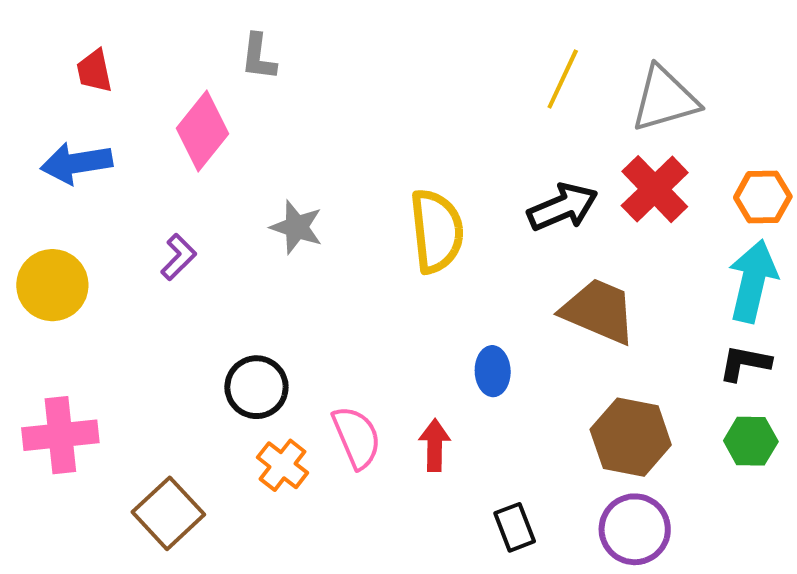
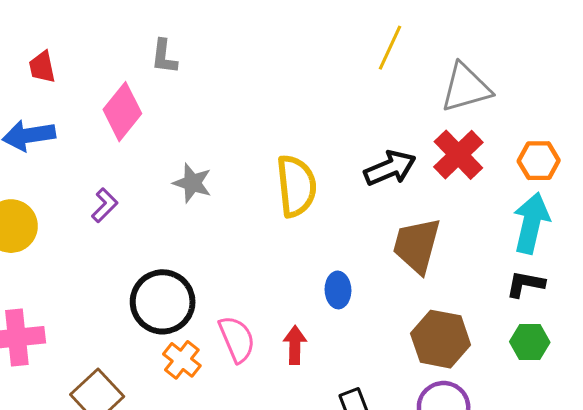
yellow line: (563, 79) -> (390, 48), moved
brown trapezoid: (599, 311) -> (417, 245), turned -98
black circle: (256, 387) -> (163, 302), size x1.4

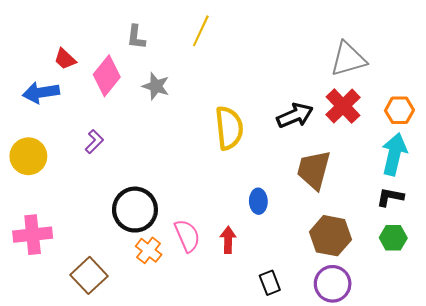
yellow line: (390, 48) -> (201, 31), moved
red trapezoid: (42, 67) -> (65, 59), moved, turned -35
gray star: (192, 183) -> (156, 86), moved

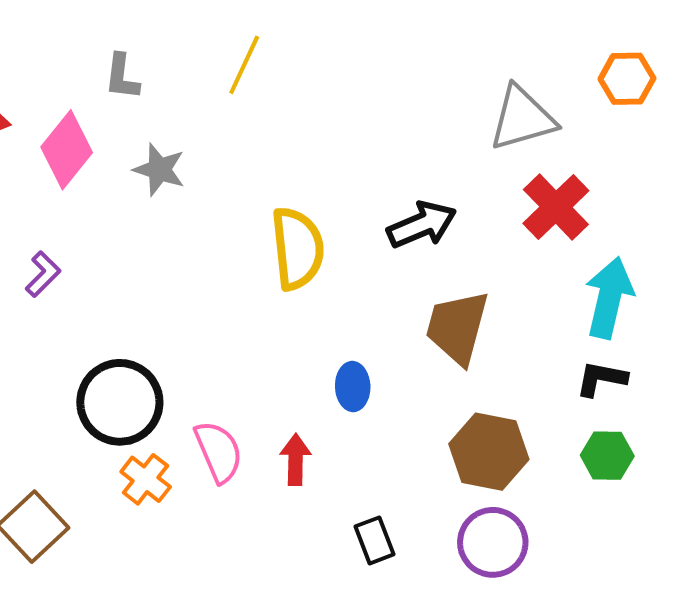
red cross: (343, 106) -> (556, 207), moved
orange hexagon: (399, 110) -> (627, 79), moved

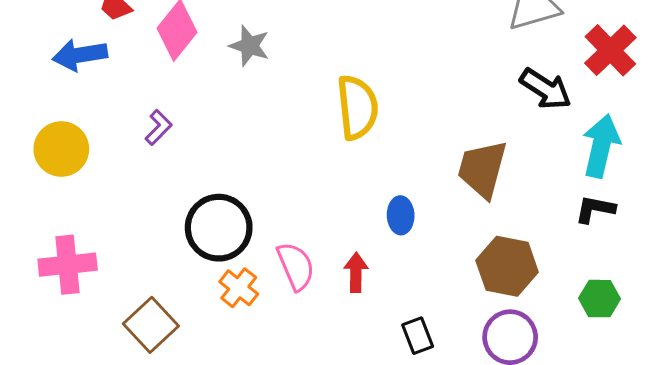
red cross: (556, 207) -> (610, 50), moved
black arrow: (422, 225) -> (546, 89), moved, turned 56
green hexagon: (607, 456) -> (600, 299), moved

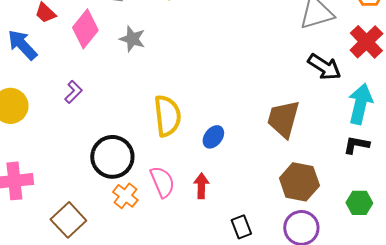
blue arrow: (80, 55) -> (22, 45), turned 56
yellow semicircle: (357, 107) -> (167, 116), moved
blue ellipse: (401, 215) -> (213, 137), moved, turned 40

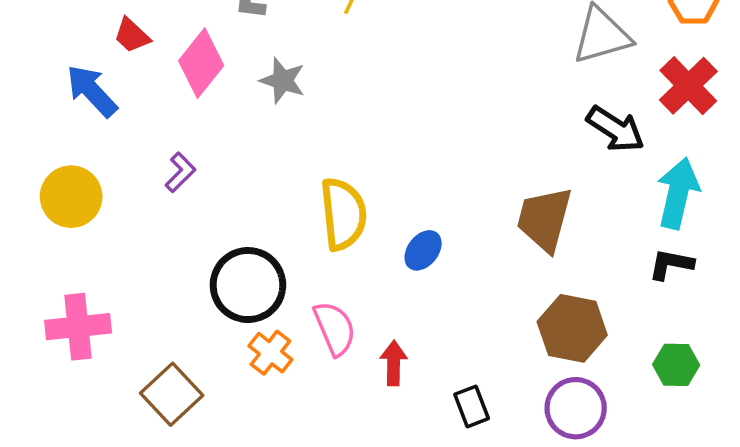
red arrow: (201, 186) -> (394, 363), moved

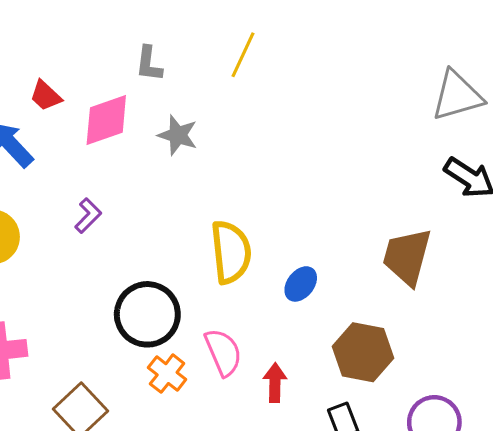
pink diamond: (201, 63) -> (106, 120), turned 32
brown hexagon: (572, 328) -> (363, 352), moved

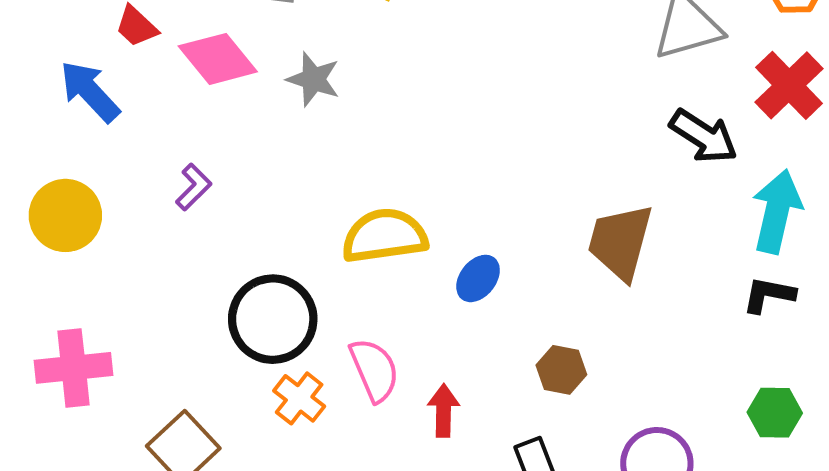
pink diamond: (106, 120) -> (218, 59), turned 70
yellow semicircle: (231, 252) -> (385, 236), turned -92
brown hexagon: (363, 352) -> (561, 370), size x0.6

